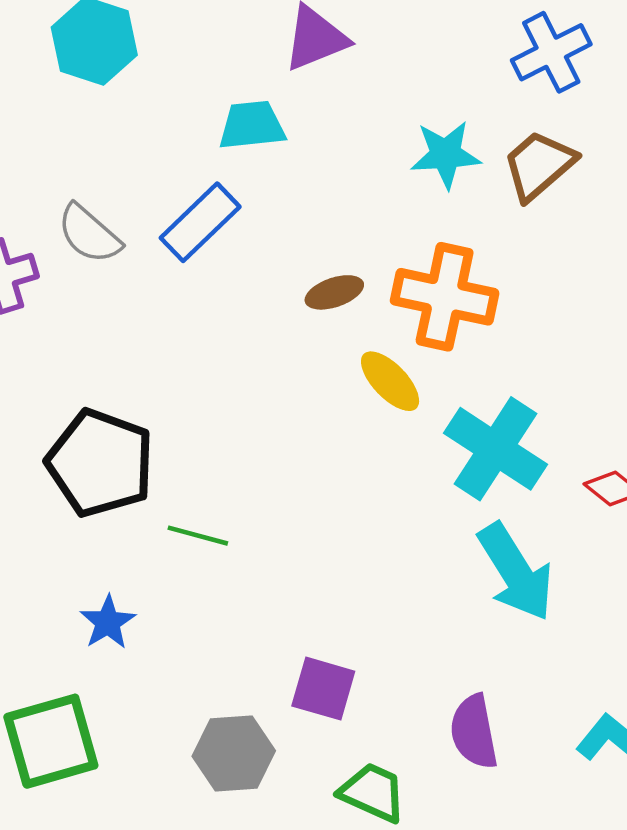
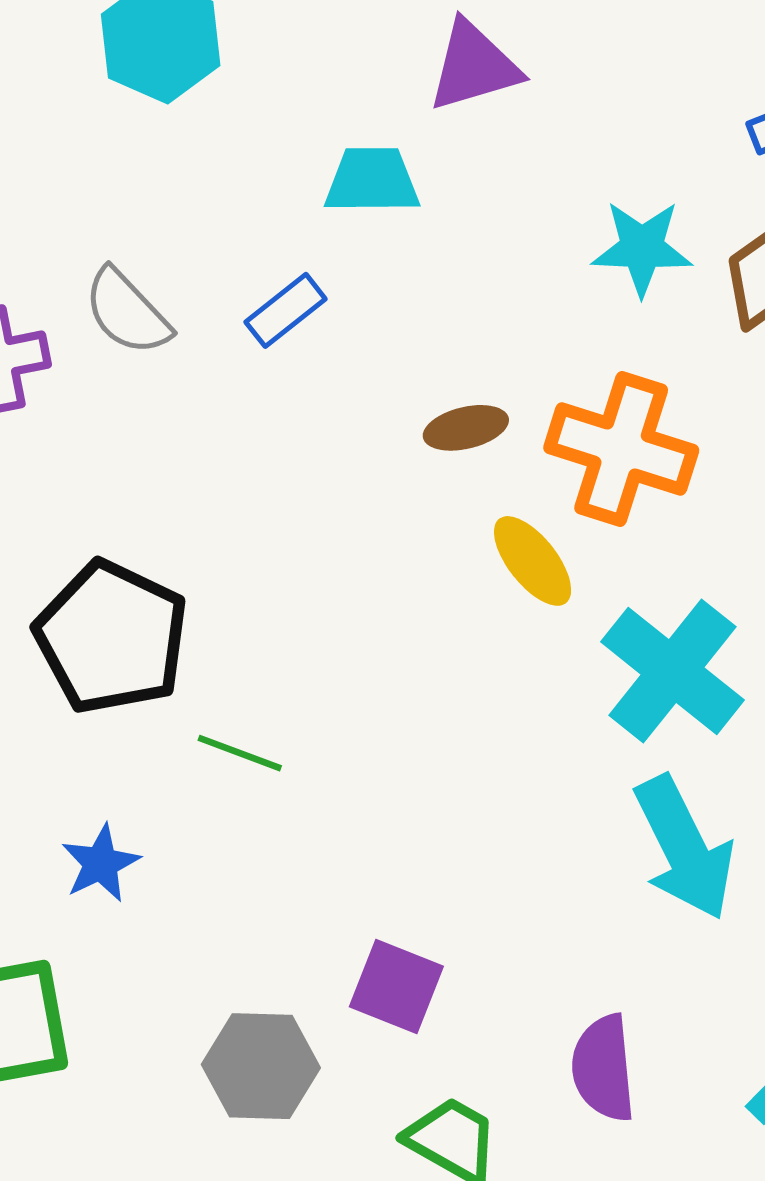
blue rectangle: (200, 222) -> (286, 310), size x0.7

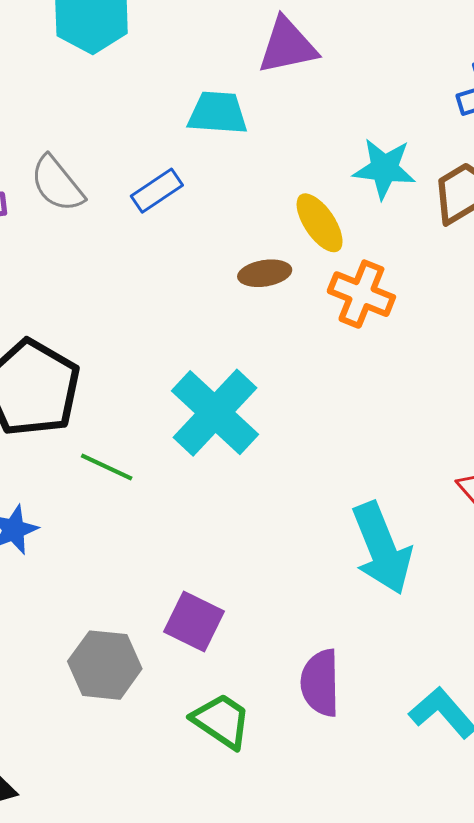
orange cross: (621, 449) -> (361, 294), size x0.7
yellow ellipse: (533, 561) -> (320, 223), moved
cyan cross: (672, 671) -> (215, 413), moved

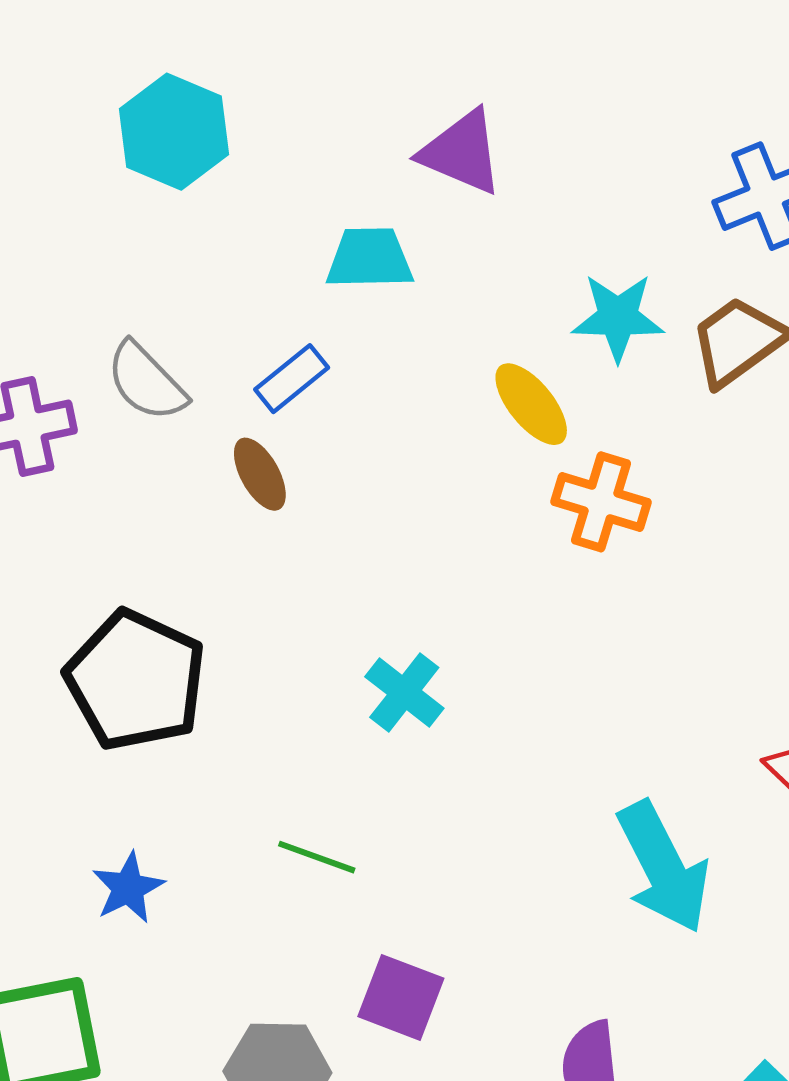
purple triangle: (287, 46) -> (462, 152), turned 40
brown ellipse: (265, 273) -> (260, 474), moved, turned 75
cyan cross: (215, 413) -> (404, 692), size x0.6
green line: (107, 467) -> (317, 857), moved

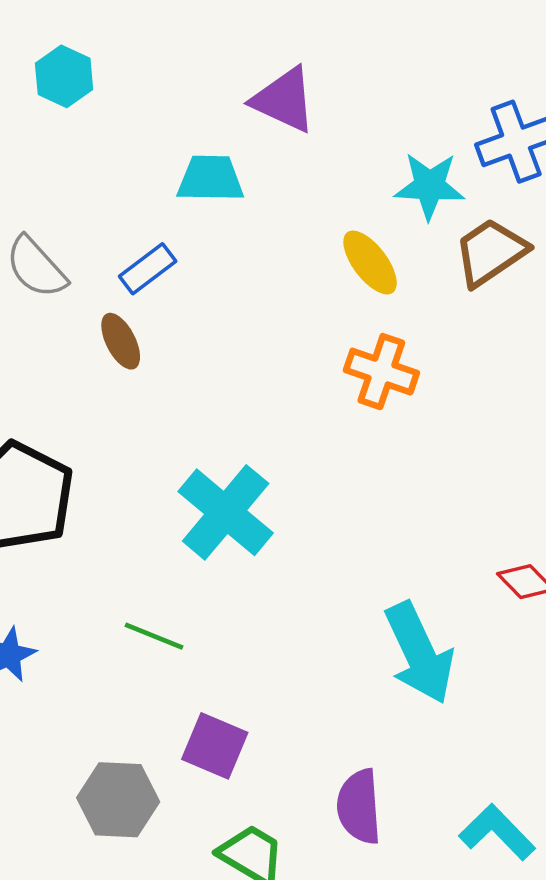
cyan hexagon: (174, 132) -> (64, 76), size x0.7
cyan star: (618, 317) -> (430, 186), moved
yellow ellipse: (531, 404) -> (370, 262), moved
cyan cross: (404, 692) -> (226, 512), size x1.6

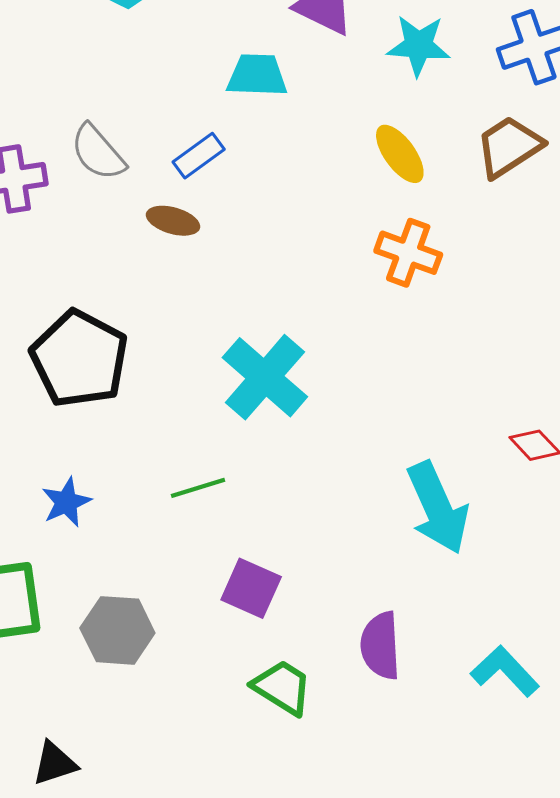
cyan star: (430, 186) -> (419, 45), moved
brown ellipse: (121, 341) -> (173, 221), turned -48
green line: (154, 636) -> (198, 488), turned -40
gray hexagon: (118, 800) -> (117, 630), moved

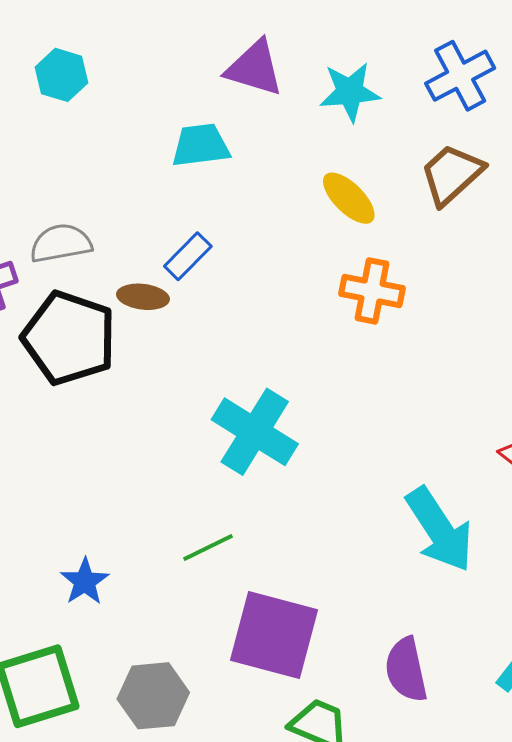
gray semicircle: (98, 152) -> (61, 243), turned 130
blue rectangle: (199, 156) -> (188, 256), moved
black pentagon: (79, 359) -> (69, 338), moved
purple square: (251, 588) -> (274, 635), size x1.6

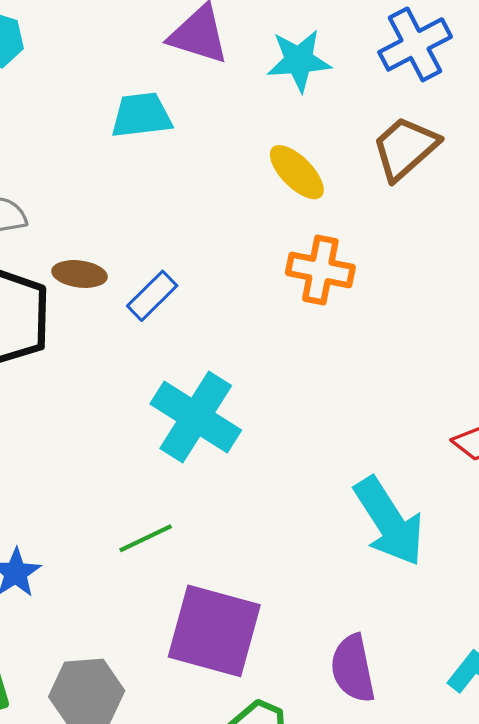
blue rectangle: (188, 256) -> (152, 296), moved

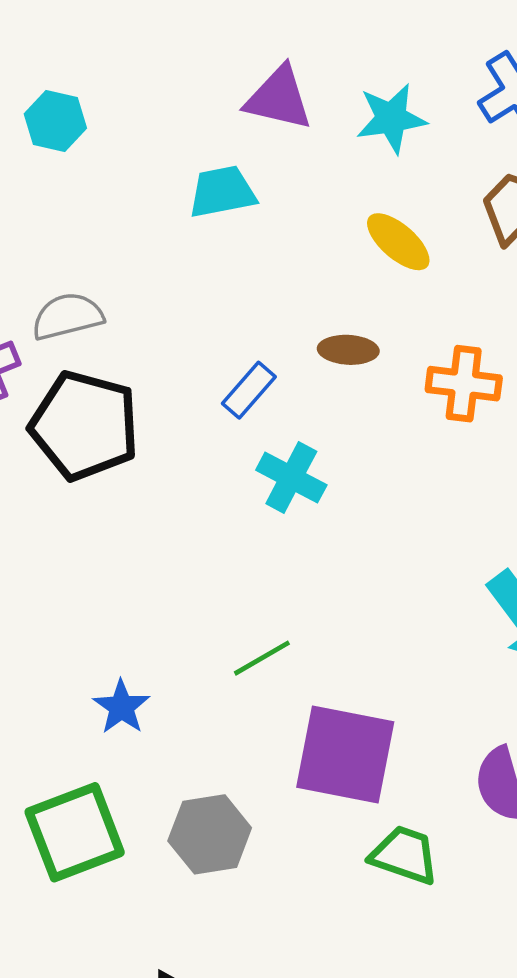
orange cross: (320, 270) -> (464, 384), moved
brown ellipse: (79, 274) -> (348, 350), moved
cyan cross: (196, 417) -> (291, 477), moved, size x0.7

